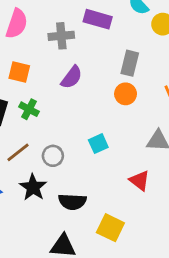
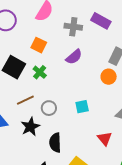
black semicircle: (72, 202) -> (55, 143), turned 72

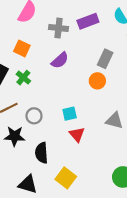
purple rectangle: (101, 21) -> (88, 21), turned -48
black star: (30, 127) -> (15, 136), turned 30
red triangle: (105, 139) -> (77, 134), moved

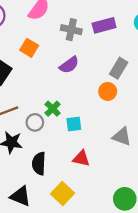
green cross: (23, 78) -> (53, 109), moved
red triangle: (77, 134) -> (81, 159), moved, turned -42

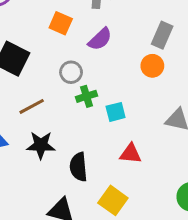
orange square: (29, 48) -> (61, 23), moved
green cross: (53, 109) -> (87, 96), turned 35
gray circle: (35, 122) -> (71, 72), moved

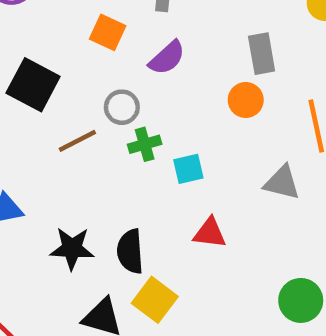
gray rectangle: (162, 35) -> (262, 54), turned -35
brown line: (32, 106) -> (77, 141), moved
black star: (41, 145) -> (72, 248), moved
yellow square: (113, 200) -> (155, 300), moved

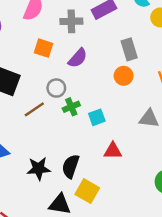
black semicircle: (130, 251) -> (71, 166), turned 30

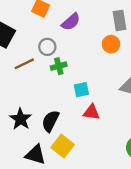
cyan square: (97, 117) -> (81, 90), moved
black star: (39, 169) -> (21, 119), turned 30

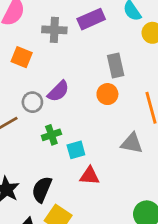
purple semicircle: (71, 22) -> (58, 91), moved
green cross: (59, 66) -> (51, 135), moved

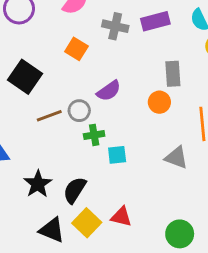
gray circle: (32, 102) -> (79, 111), moved
red triangle: (90, 176) -> (121, 217), moved

